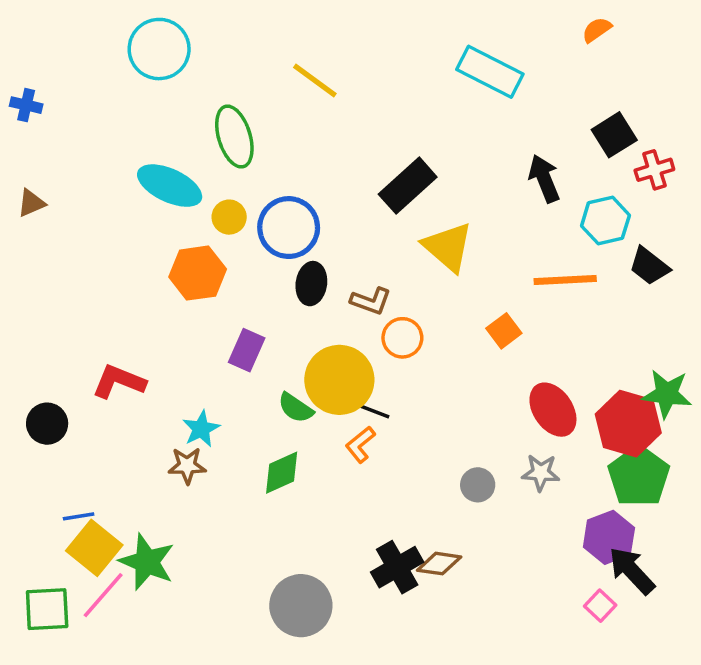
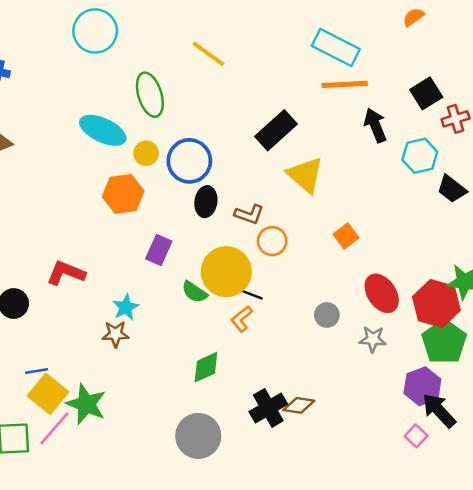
orange line: (565, 280) -> (345, 84), moved
green diamond: (282, 473) -> (206, 367), moved
gray circle: (478, 485) -> (327, 315), moved

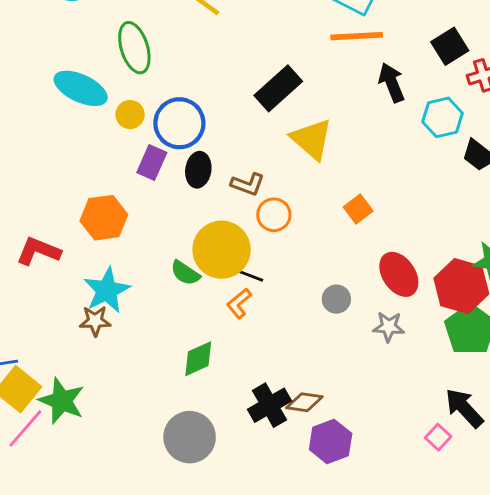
orange hexagon: (123, 194) -> (104, 218), moved
purple rectangle: (159, 250) -> (152, 162), moved
cyan star: (126, 307) -> (107, 290), size x1.5
purple hexagon: (422, 386) -> (331, 441), moved

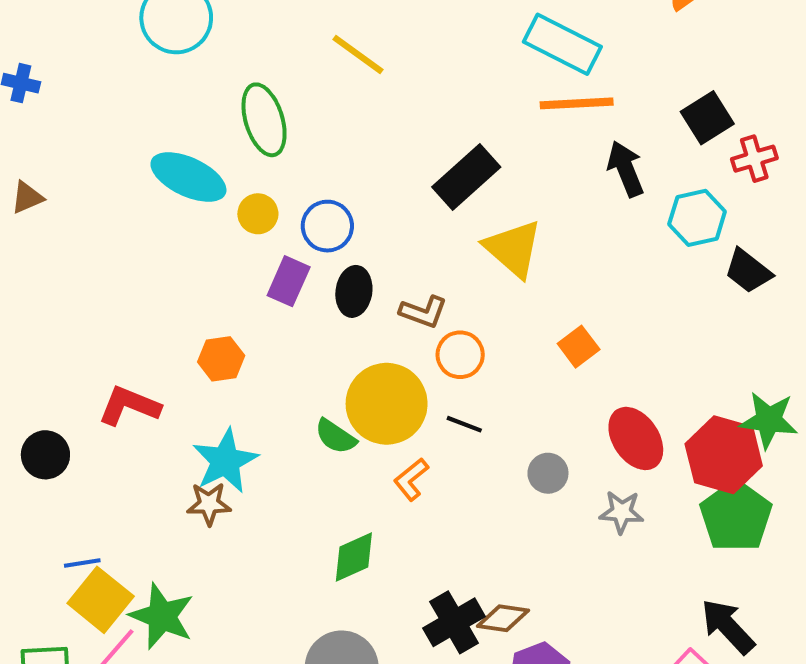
blue circle: (179, 123) -> (327, 226), size x0.7
orange hexagon: (104, 218) -> (221, 359), size x0.7
black line: (251, 276) -> (464, 424), moved

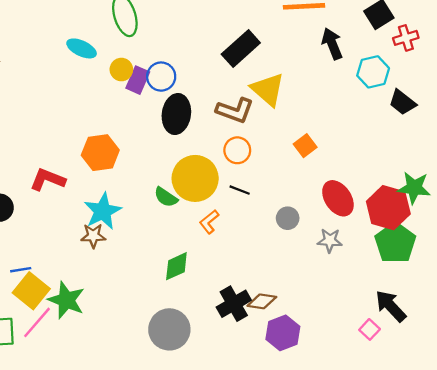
cyan ellipse: (188, 177) -> (82, 48), size x0.7
purple rectangle: (289, 281) -> (138, 80), moved
black ellipse: (354, 291) -> (176, 114), size x1.4
brown L-shape: (423, 312) -> (235, 110), moved, size x1.4
orange hexagon: (221, 359) -> (100, 153), size x1.4

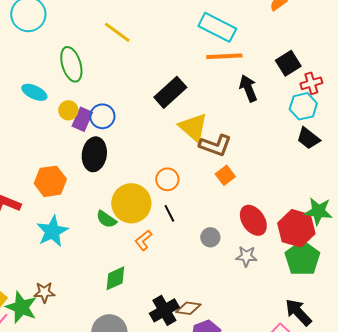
cyan hexagon: (373, 72) -> (303, 106), moved
brown L-shape: (235, 110) -> (215, 145), moved
black ellipse: (176, 114) -> (94, 154), moved
black line: (240, 190) -> (169, 213), turned 42
brown star: (93, 236) -> (44, 292), moved

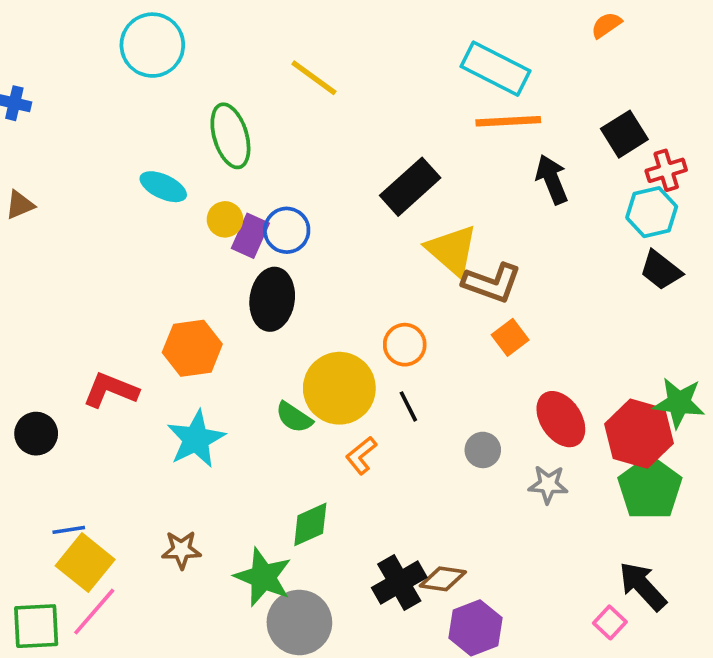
green star: (21, 307) -> (263, 577), moved

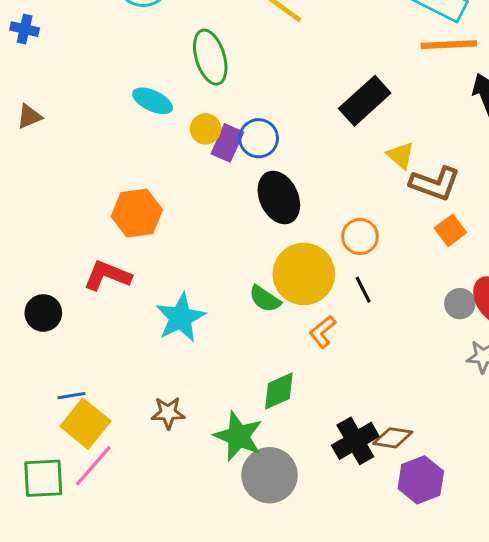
yellow triangle: (452, 250) -> (401, 155), size x0.6
black ellipse: (272, 299) -> (279, 198), moved, turned -33
orange hexagon: (192, 348) -> (137, 213), moved
gray circle: (483, 450) -> (460, 304), moved

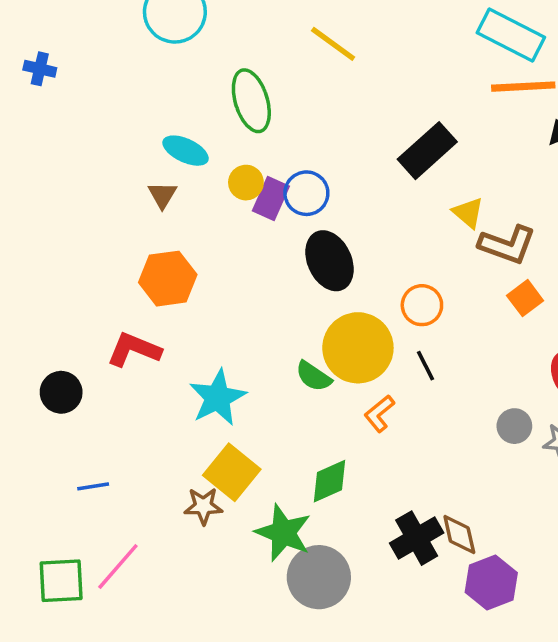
brown triangle: (29, 116) -> (162, 195), moved, turned -36
gray circle: (460, 304) -> (514, 426), moved
yellow square: (85, 424) -> (232, 472), moved
brown diamond: (393, 438) -> (459, 534), turned 69

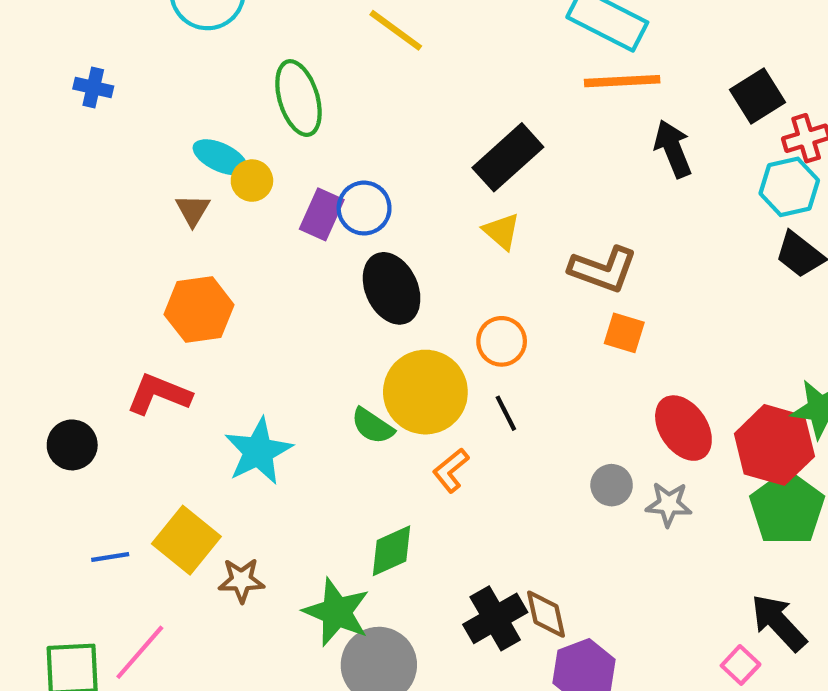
blue cross: (40, 69) -> (93, 87), moved
yellow circle: (246, 183) -> (252, 181), moved
yellow triangle: (468, 213) -> (502, 231), moved
orange square: (525, 298) -> (624, 333), turned -36
yellow square: (232, 472) -> (186, 540), moved

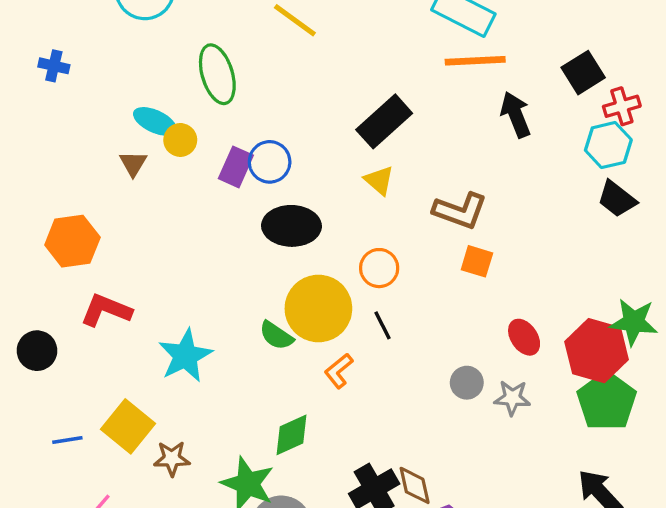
black ellipse: (392, 288) -> (291, 226), turned -64
orange hexagon: (199, 310) -> (72, 241), moved
red ellipse: (683, 428) -> (524, 337), size x0.7

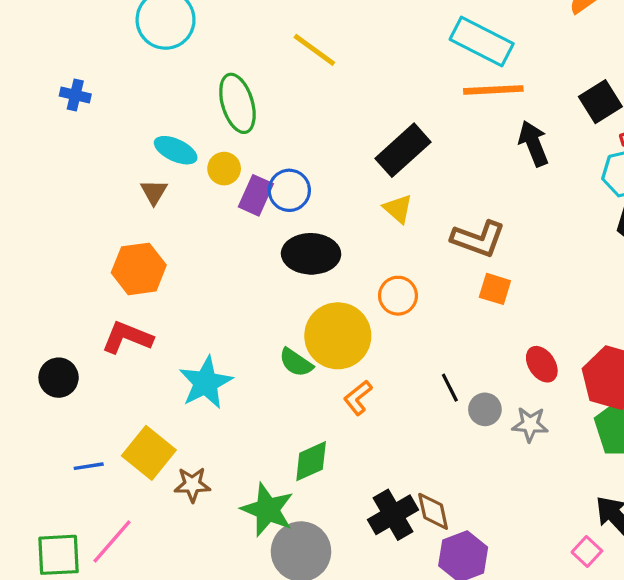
yellow circle: (180, 140) -> (224, 169), moved
orange hexagon: (72, 241) -> (139, 269), moved
black line: (383, 325) -> (450, 388), moved

